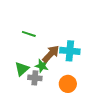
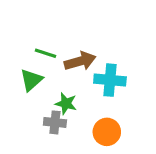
brown arrow: (51, 54) -> (80, 61), moved, turned 30
green triangle: (22, 69) -> (31, 80), moved

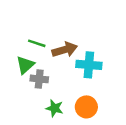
green star: (66, 104) -> (55, 108), moved
gray cross: (55, 122) -> (39, 79), moved

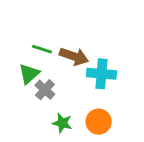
brown arrow: (65, 50) -> (74, 56), turned 35
gray cross: (39, 79) -> (45, 90), turned 36

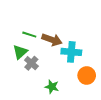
orange circle: (99, 122) -> (87, 75), moved
green star: (62, 123) -> (52, 87), moved

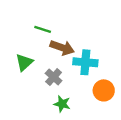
green line: (29, 35) -> (43, 29), moved
gray cross: (31, 63) -> (54, 77), moved

